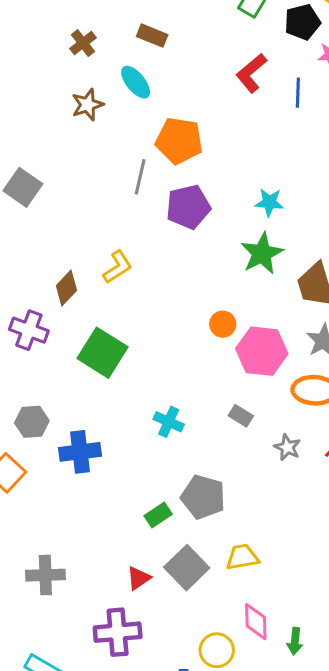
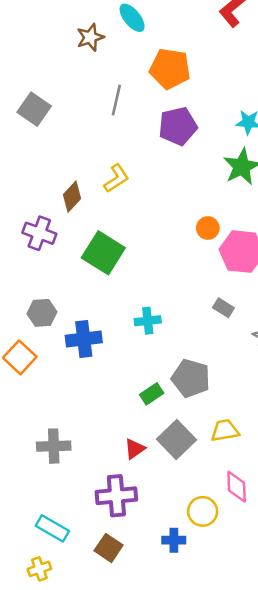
gray line: (140, 177) -> (116, 100), moved
cyan cross: (169, 422) -> (148, 321), moved, turned -30

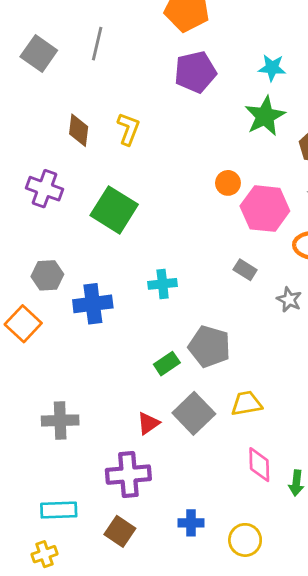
gray line: (116, 100) -> (97, 44), moved
yellow L-shape: (116, 178) -> (128, 129), turned -36
brown diamond: (72, 197) -> (79, 130), moved, turned -36
yellow circle: (203, 511) -> (245, 540), moved
cyan rectangle: (52, 528) -> (59, 510), turned -32

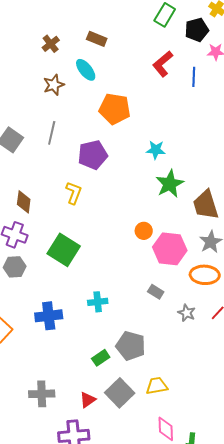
cyan star: (272, 68) -> (156, 150), moved
purple pentagon: (195, 72) -> (93, 155), moved
brown diamond: (79, 130) -> (24, 202), moved
gray hexagon: (47, 275) -> (15, 267), moved
gray cross: (60, 420) -> (42, 394), moved

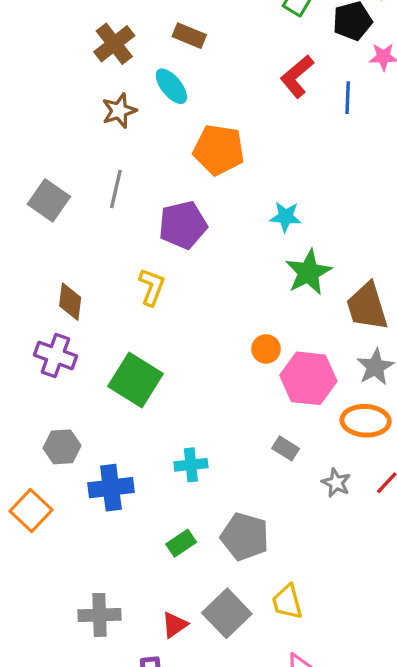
brown cross: (51, 44) -> (114, 44), size x1.4
gray hexagon: (15, 267) -> (62, 447), moved
green rectangle: (101, 358) -> (181, 543), moved
yellow trapezoid: (157, 386) -> (287, 602), turned -95

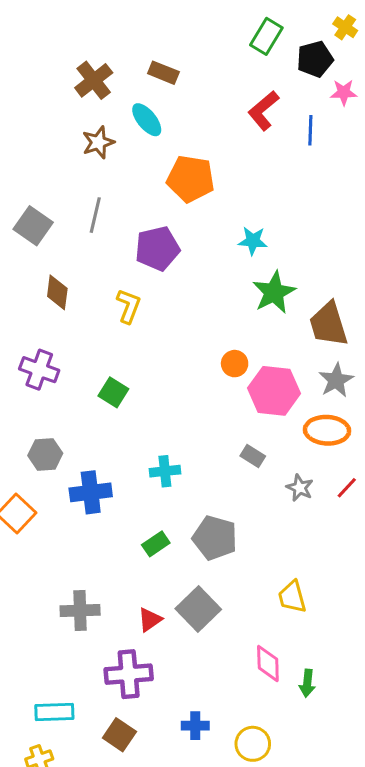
brown diamond: (70, 302) -> (57, 292), moved
green square: (135, 380) -> (113, 392), size x0.6
yellow trapezoid: (287, 602) -> (292, 597), moved

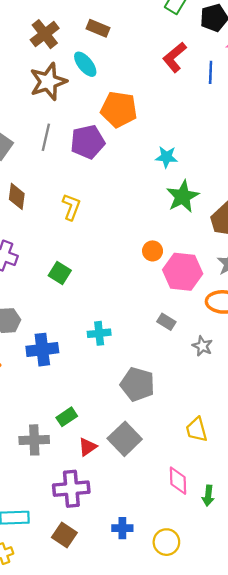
brown star: (98, 142) -> (48, 82), size x1.5
purple pentagon: (157, 248) -> (88, 142), moved
green rectangle: (156, 544) -> (67, 417), moved

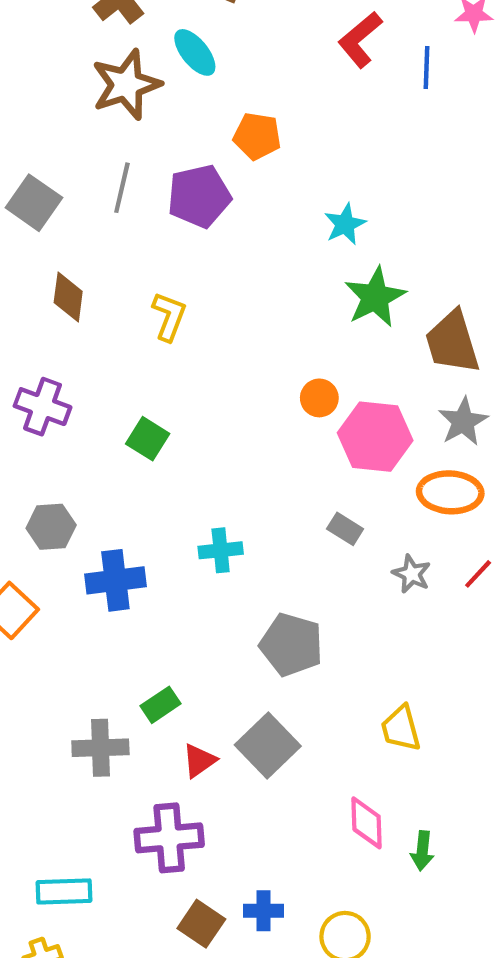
orange pentagon: (119, 109) -> (257, 136), size x0.7
cyan star: (166, 157) -> (345, 224), turned -30
brown square: (64, 535) -> (201, 924), moved

